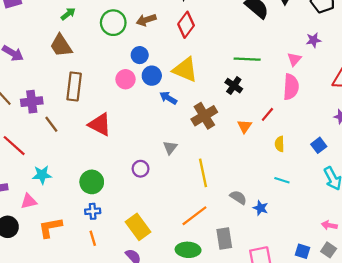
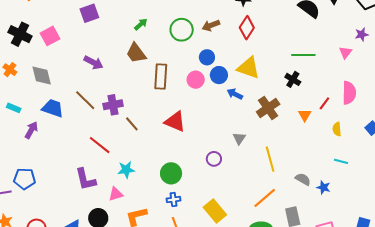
brown rectangle: (74, 86) -> (161, 77), moved
pink semicircle: (291, 87) -> (349, 93), moved

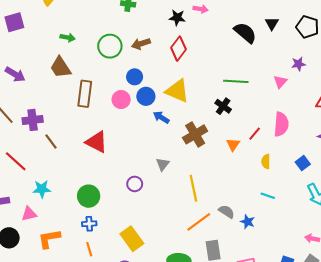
green arrow: (141, 24) -> (68, 38), turned 48
orange line: (265, 198) -> (199, 222), moved

